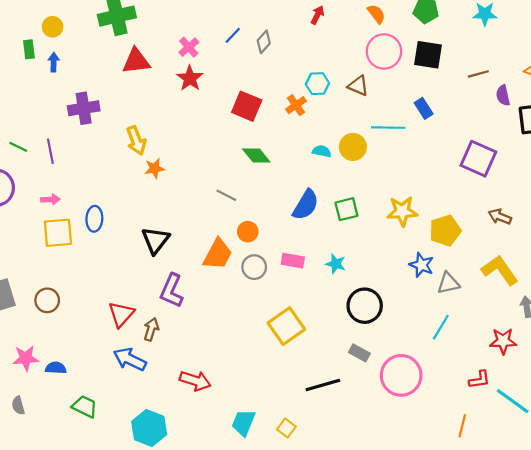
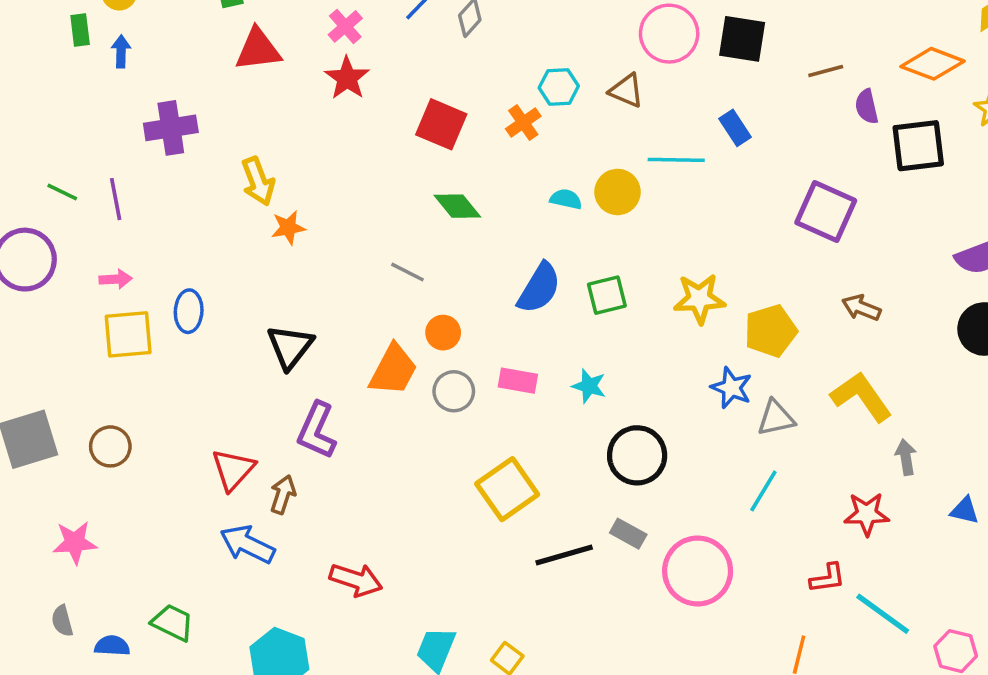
blue semicircle: (56, 368) -> (112, 646), moved
black line: (323, 385) -> (564, 555), moved

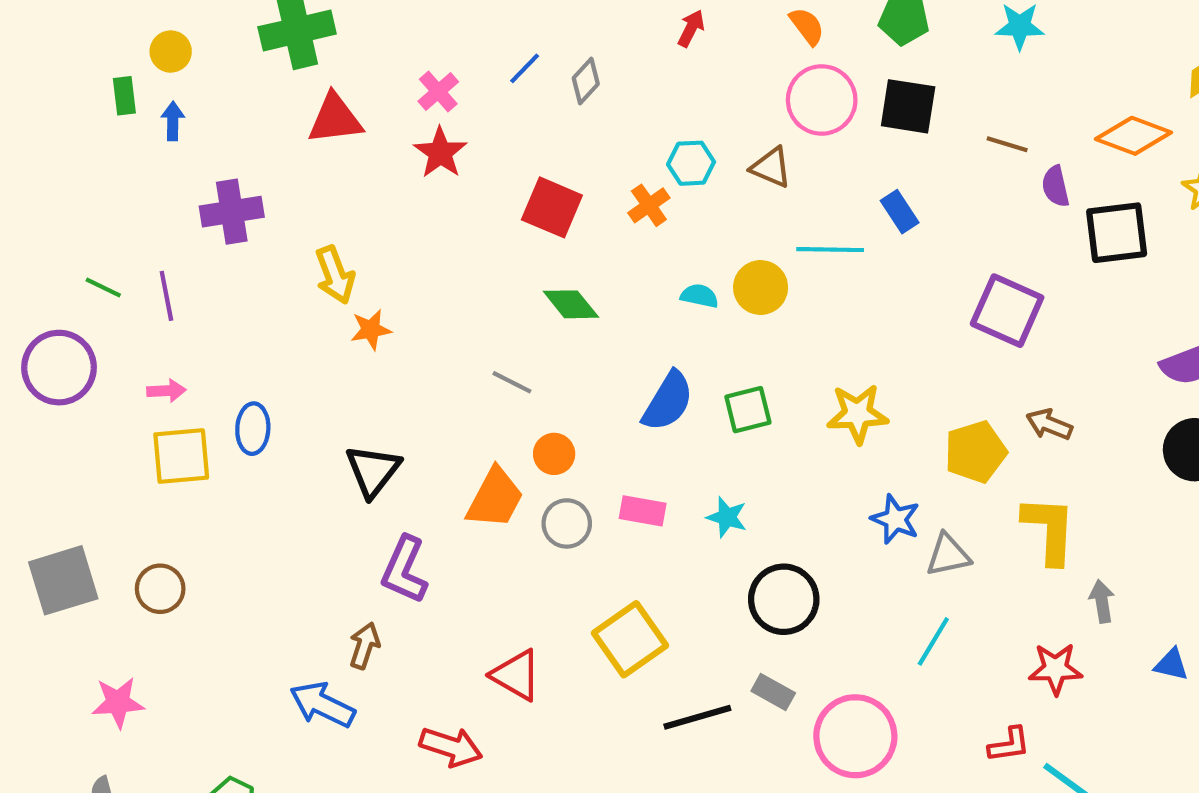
brown line: (826, 71) -> (1007, 144), turned 32
yellow pentagon: (771, 331) -> (975, 452), moved
yellow L-shape: (861, 397) -> (1049, 530), turned 38
red triangle: (233, 470) -> (516, 675), moved, turned -42

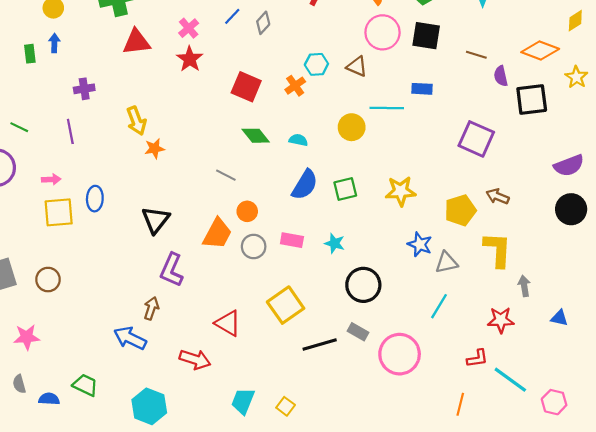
green rectangle: (124, 96) -> (30, 54), moved
purple cross: (232, 212) -> (84, 89), size x0.7
blue rectangle: (900, 212) -> (422, 89), turned -54
purple line: (166, 296) -> (70, 131), moved
cyan semicircle: (699, 296) -> (298, 140), moved

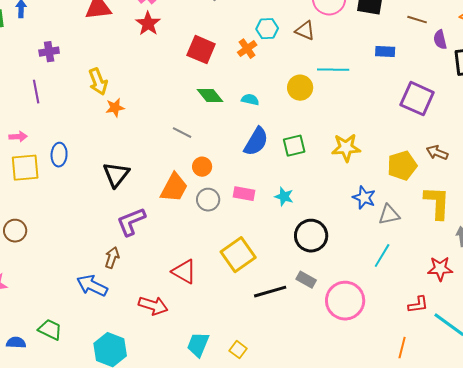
blue rectangle: (422, 89) -> (385, 52), moved
purple L-shape: (172, 270) -> (131, 222), turned 44

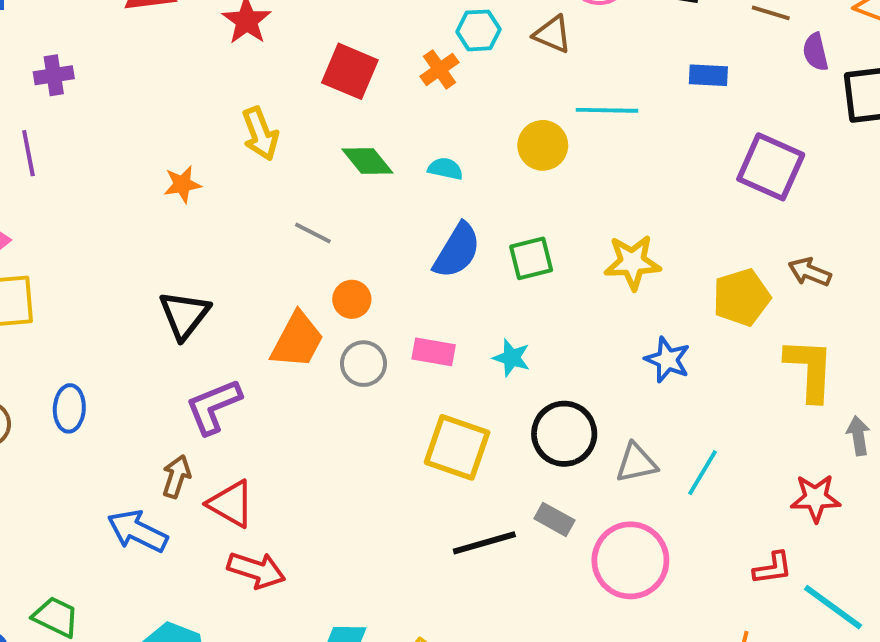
yellow arrow: (98, 82) -> (260, 134), moved
blue ellipse: (59, 155) -> (69, 408), moved
gray triangle: (389, 215) -> (636, 463), moved
yellow square: (238, 255) -> (457, 447), moved, turned -36
red triangle: (184, 272) -> (231, 504), moved

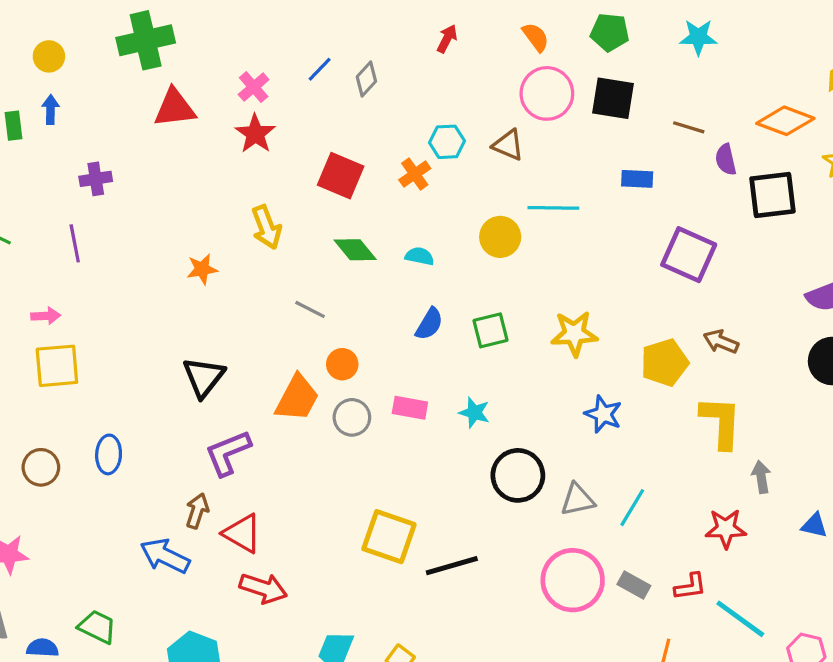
blue semicircle: (457, 251) -> (429, 324), size x0.7
yellow square: (457, 447) -> (389, 537), moved
gray rectangle: (554, 519) -> (634, 585), moved

